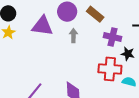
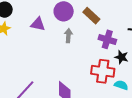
purple triangle: (42, 26) -> (38, 24), size x0.7

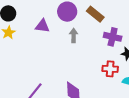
red cross: (103, 71) -> (110, 69), size x0.7

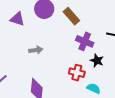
gray arrow: (74, 35) -> (36, 50), moved, turned 72

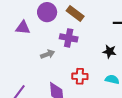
purple cross: (85, 41) -> (69, 38), moved
red cross: (77, 73) -> (80, 76), moved

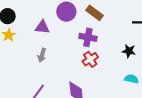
gray arrow: (48, 54) -> (42, 55), moved, turned 128
red cross: (80, 76) -> (90, 59), moved, turned -35

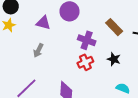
brown rectangle: (95, 13) -> (114, 27), moved
black star: (129, 51) -> (114, 59), moved

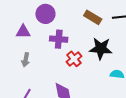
purple cross: (87, 40) -> (59, 39), moved
black star: (114, 59) -> (101, 49), size x1.6

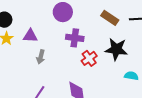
purple triangle: (23, 32) -> (30, 36), moved

